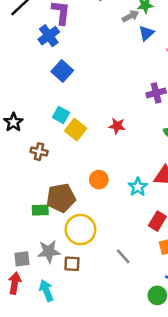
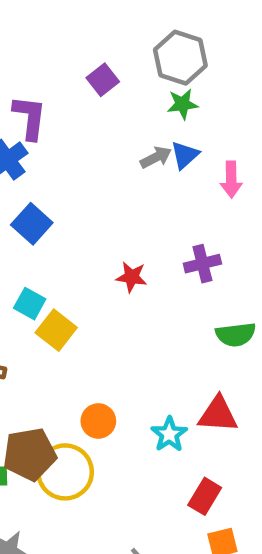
gray arrow: (130, 16) -> (156, 157), moved
red star: (117, 126) -> (132, 277), moved
yellow circle: (80, 230) -> (65, 472), moved

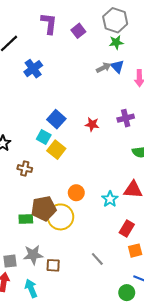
purple L-shape: (30, 117) -> (49, 23), moved
blue triangle: (185, 155) -> (117, 67), turned -32
blue square: (32, 224) -> (56, 119), moved

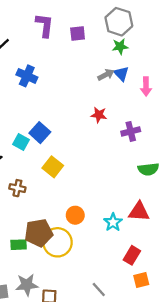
purple square: (78, 31) -> (78, 33), turned 32
blue cross: (33, 69) -> (27, 76), turned -30
blue square: (56, 119) -> (40, 133), moved
red star: (92, 124) -> (99, 115), moved
cyan square: (44, 137) -> (21, 142), moved

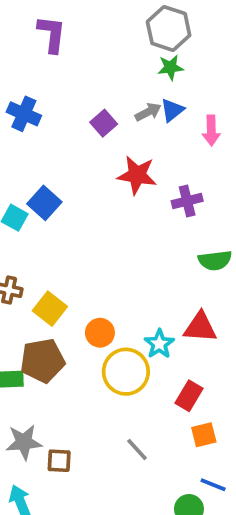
purple square: (78, 33) -> (104, 123), moved, turned -35
blue triangle: (121, 74) -> (172, 110), turned 35
red star: (99, 115) -> (137, 175), size x1.5
yellow square: (53, 167) -> (50, 309), moved
yellow circle: (58, 242) -> (126, 372), moved

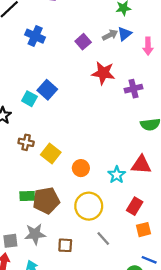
brown pentagon: (42, 361) -> (46, 201), moved
yellow circle: (126, 372) -> (89, 206), moved
brown square: (59, 461) -> (65, 245), moved

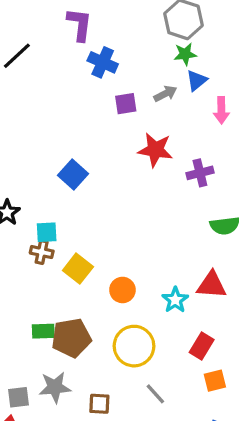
blue triangle: (125, 34) -> (197, 81), moved
blue cross: (35, 36) -> (103, 62), moved
purple square: (83, 42) -> (126, 104), turned 32
cyan square: (29, 99) -> (47, 232), moved, turned -32

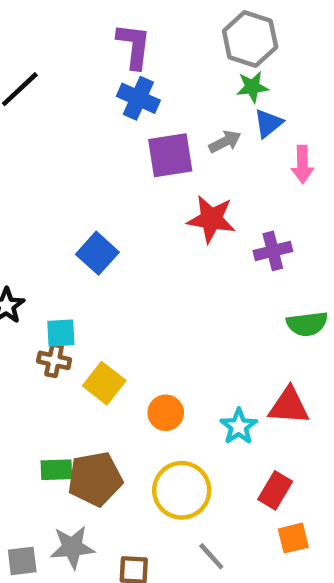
purple L-shape: (80, 24) -> (134, 46), moved
purple square: (126, 104) -> (170, 155), size x1.5

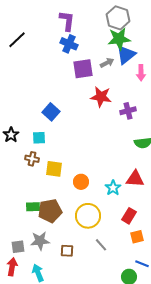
green star: (252, 87) -> (119, 39), size x1.6
blue triangle: (268, 123) -> (126, 55), size x1.5
cyan square: (61, 333) -> (39, 138), moved
yellow square: (104, 383) -> (54, 169), turned -30

